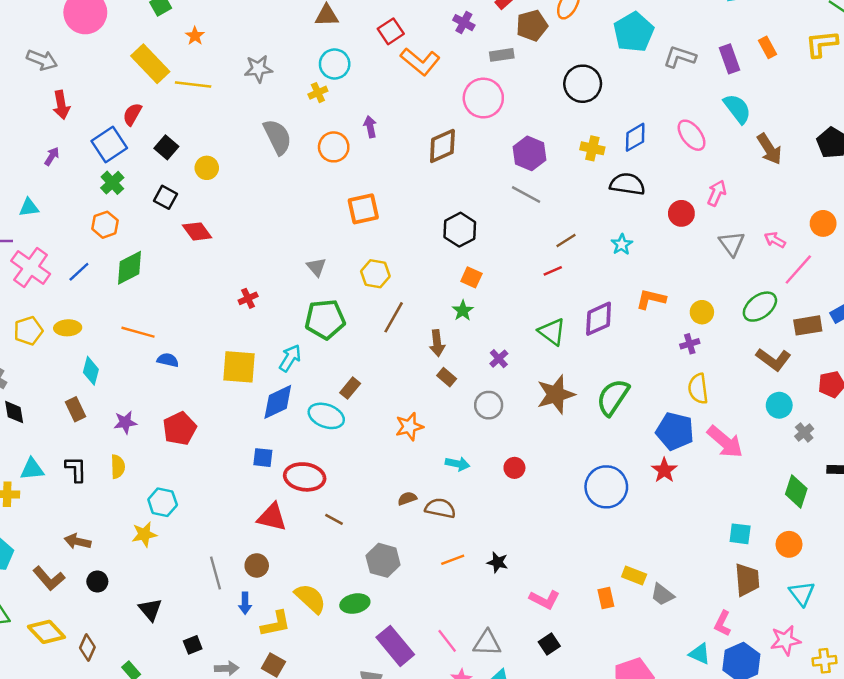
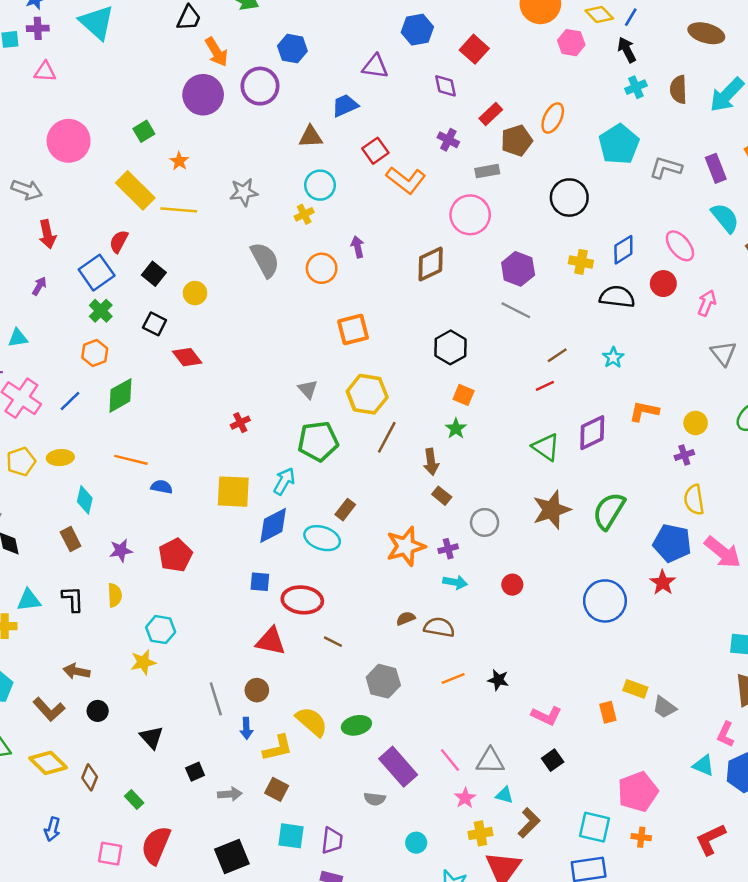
red circle: (681, 213) -> (663, 284), moved
yellow hexagon: (375, 274) -> (367, 394), size x1.4
purple cross: (499, 359) -> (448, 549), moved, turned 30
orange star: (409, 427) -> (406, 546), size x1.4

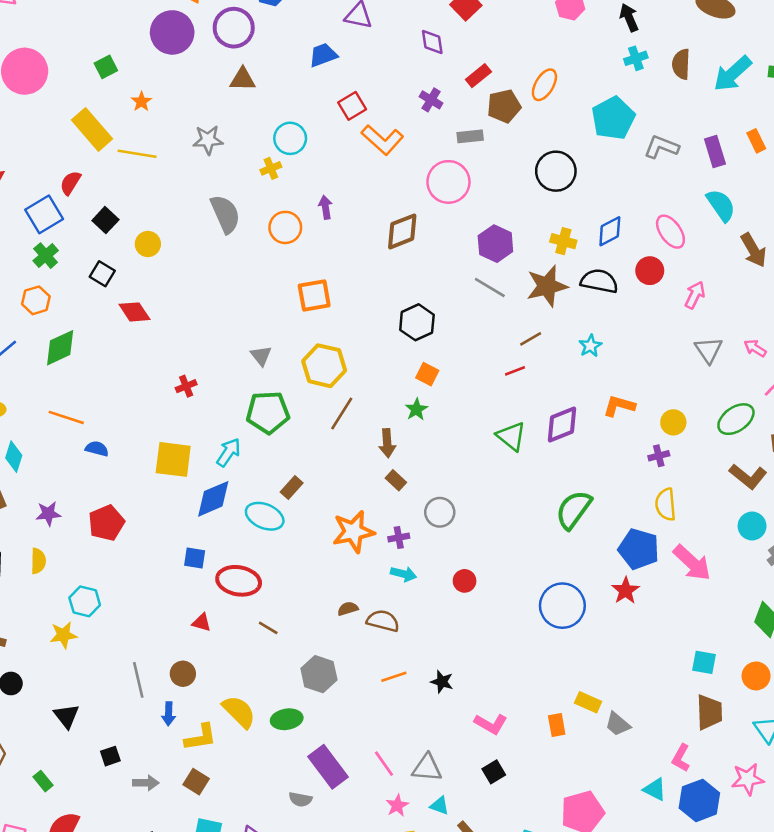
brown triangle: (311, 137) -> (243, 79), moved
brown star: (552, 510) -> (547, 286), moved
red triangle: (271, 641) -> (202, 623), size x0.6

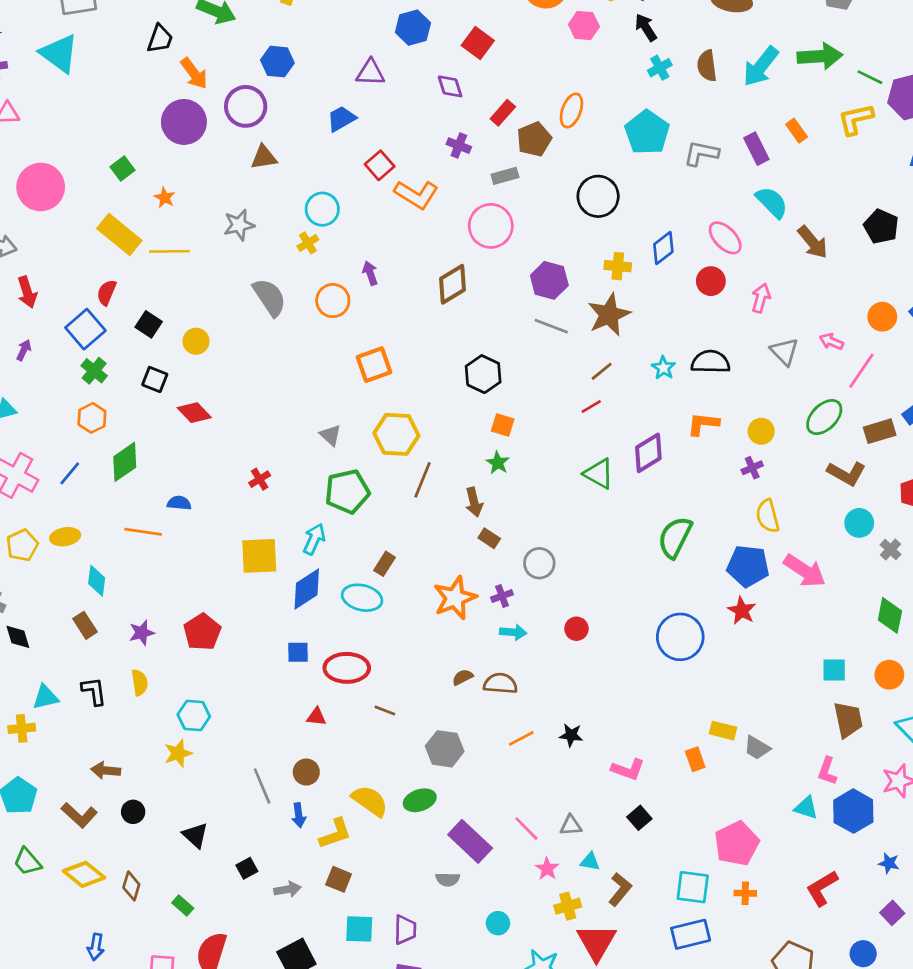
black semicircle: (599, 281) -> (711, 362), moved
blue semicircle: (97, 449) -> (179, 503), moved
gray triangle: (427, 768) -> (571, 825), size x0.7

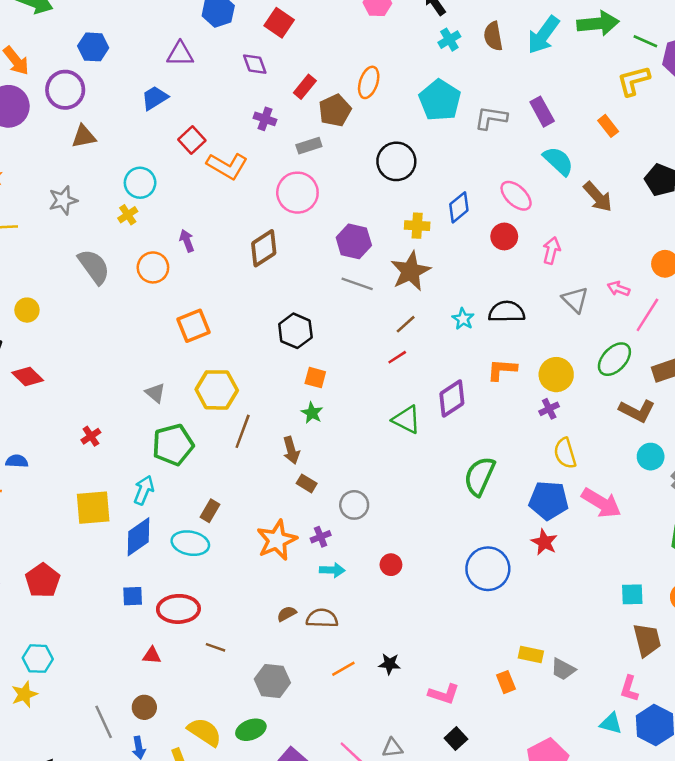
orange rectangle: (797, 131) -> (608, 126), moved
yellow circle: (761, 431) -> (556, 375), size x1.4

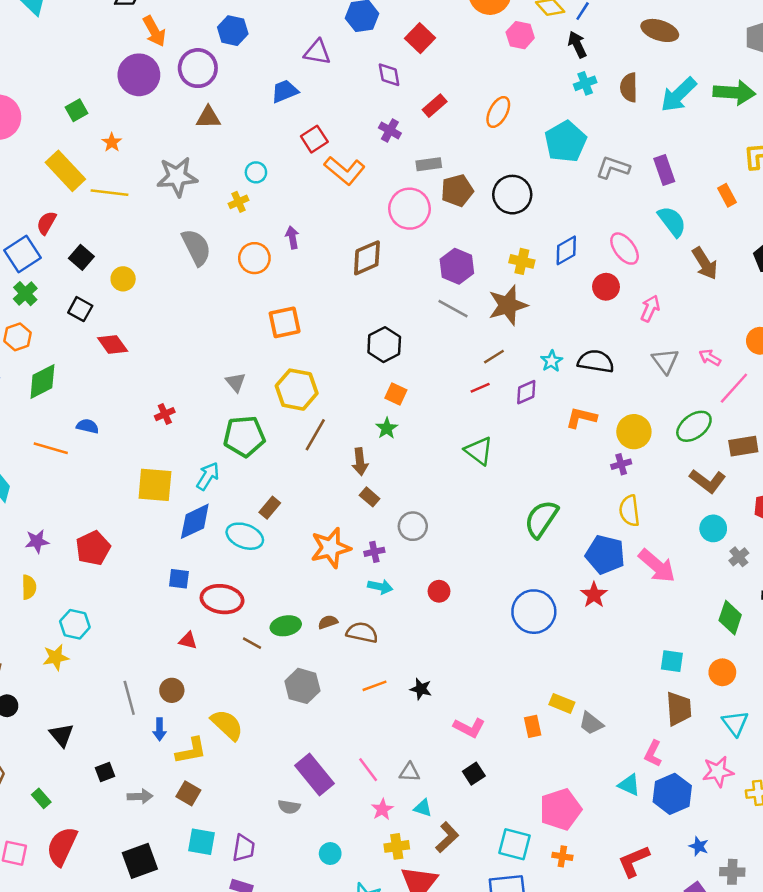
brown pentagon: (335, 110) -> (457, 190), moved
cyan circle: (140, 183) -> (256, 172), size x0.7
gray star: (63, 200) -> (177, 177), size x1.4
purple diamond: (452, 398) -> (526, 392), moved, size x0.7
green ellipse: (251, 730) -> (286, 626), moved

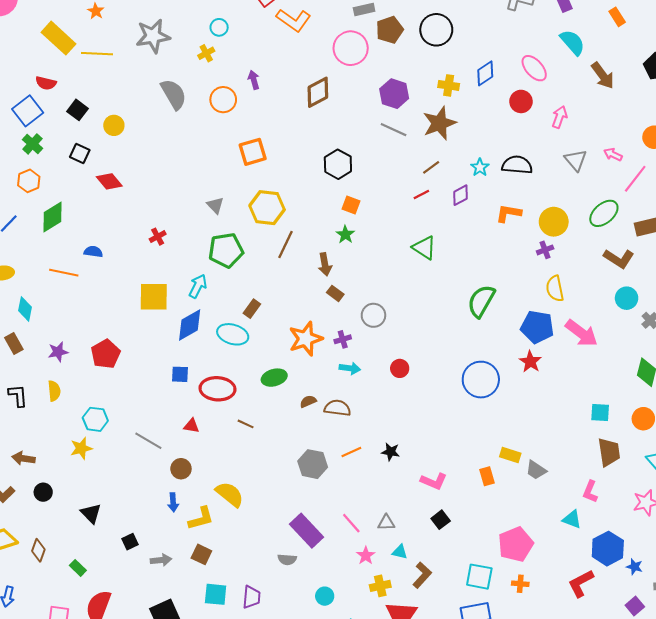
red semicircle: (46, 223) -> (46, 83), turned -102
green ellipse: (286, 626) -> (274, 378), moved
gray hexagon: (302, 686) -> (313, 464), moved
gray line: (129, 698) -> (148, 441), moved, turned -40
blue hexagon: (672, 794) -> (608, 549), moved

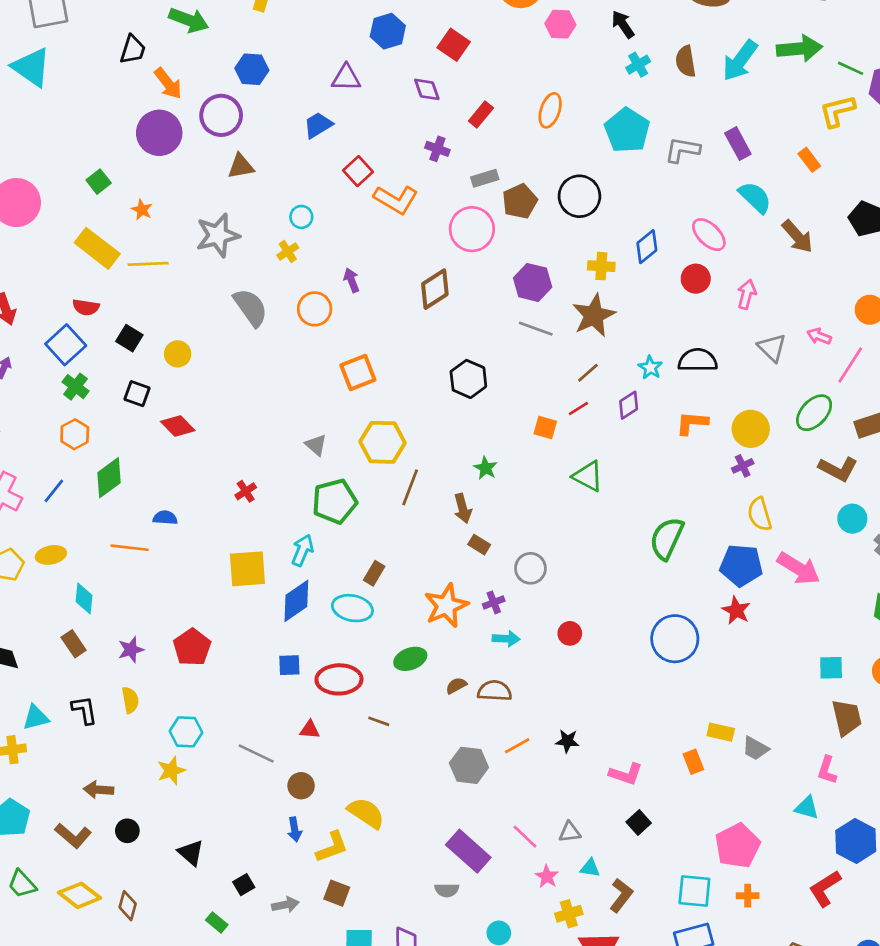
orange square: (351, 205) -> (545, 428), moved
green rectangle: (78, 568) -> (217, 922), moved

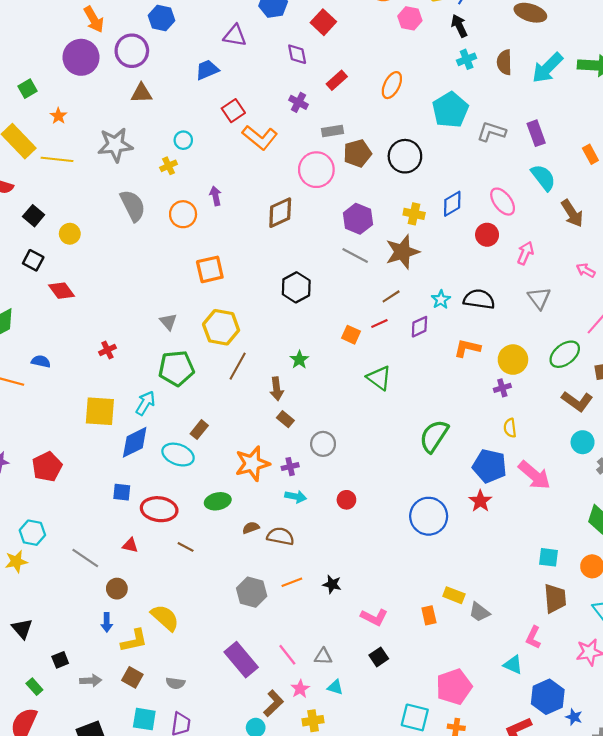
pink arrow: (819, 336) -> (586, 270), moved
yellow semicircle: (760, 514) -> (510, 428), size x0.7
gray semicircle: (447, 890) -> (175, 683), moved
brown L-shape: (621, 895) -> (273, 703), moved

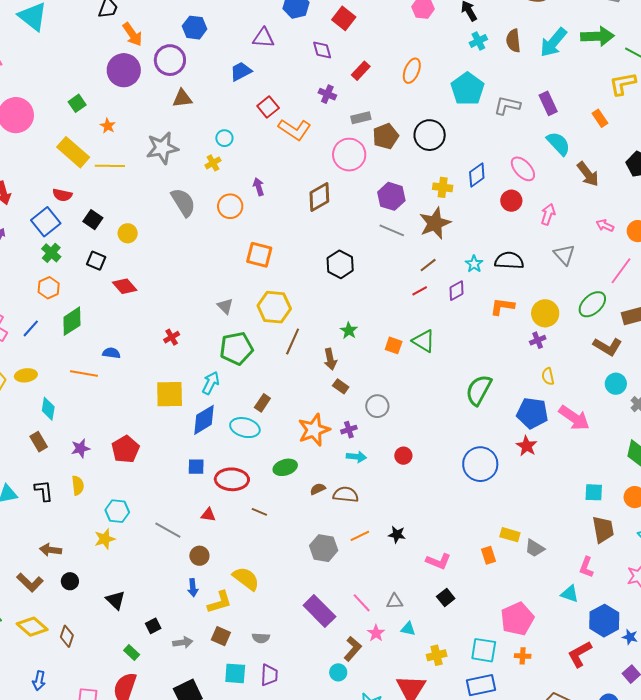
orange square: (210, 269) -> (259, 255), turned 32
orange square: (351, 335) -> (394, 345), moved
yellow cross: (313, 721) -> (437, 655), moved

